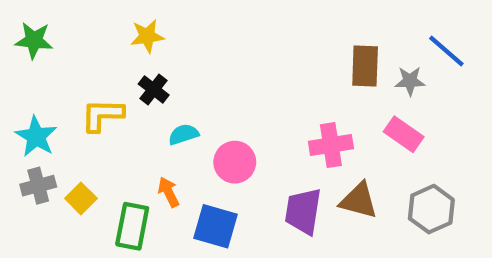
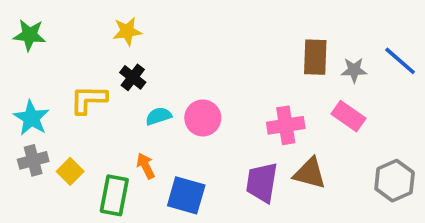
blue line: (446, 51) -> (400, 61), moved
pink circle: (235, 162) -> (203, 118), moved
gray hexagon: (431, 209) -> (395, 181), moved

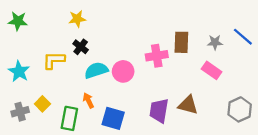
brown rectangle: (315, 57) -> (181, 42), moved
cyan semicircle: (159, 116) -> (96, 70), size x1.5
pink cross: (286, 125) -> (157, 56), moved
gray cross: (33, 160) -> (20, 112), moved

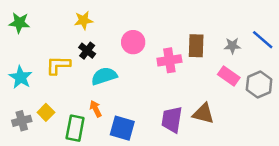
pink circle: (123, 71) -> (133, 42), moved
gray hexagon: (240, 109) -> (259, 85), moved

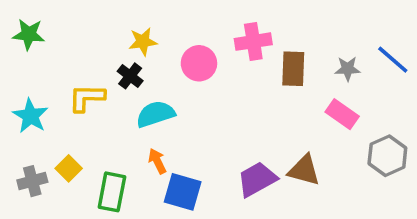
yellow star: (83, 20) -> (143, 42), moved
pink cross: (169, 60) -> (253, 42), moved
gray hexagon: (259, 85) -> (387, 156), moved
orange arrow: (96, 109) -> (157, 161), moved
purple trapezoid: (172, 120) -> (257, 179), turned 52

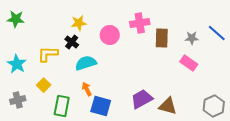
gray hexagon: (387, 156) -> (214, 106), moved
yellow square: (69, 168) -> (44, 85), moved
brown triangle: (304, 170) -> (168, 106), moved

